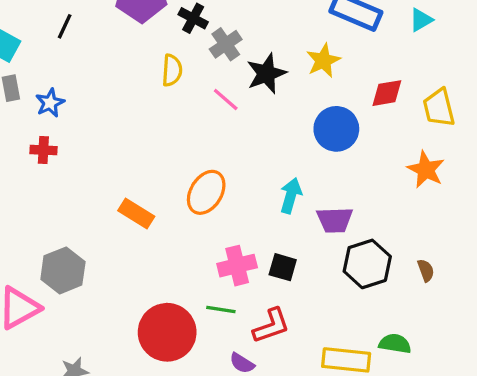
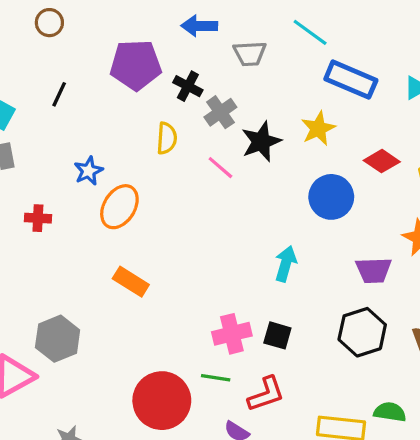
red diamond: (387, 93) -> (382, 161), turned 44
blue star: (50, 103) -> (88, 171), moved
orange ellipse: (206, 192) -> (119, 207), moved
purple trapezoid: (335, 220) -> (374, 270), moved

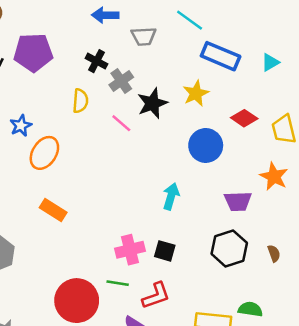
purple pentagon: (136, 65) -> (33, 52), moved

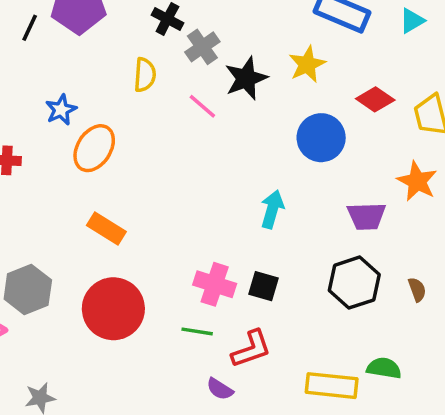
pink cross: (130, 250) -> (215, 284), turned 32
red circle: (77, 301) -> (113, 309), moved

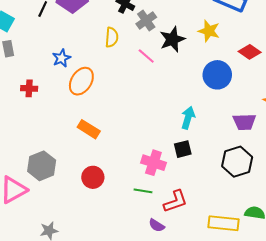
yellow star: (307, 64) -> (209, 31), turned -30
black square: (263, 286) -> (183, 149), moved, turned -30
red circle: (113, 309) -> (93, 177), size x0.6

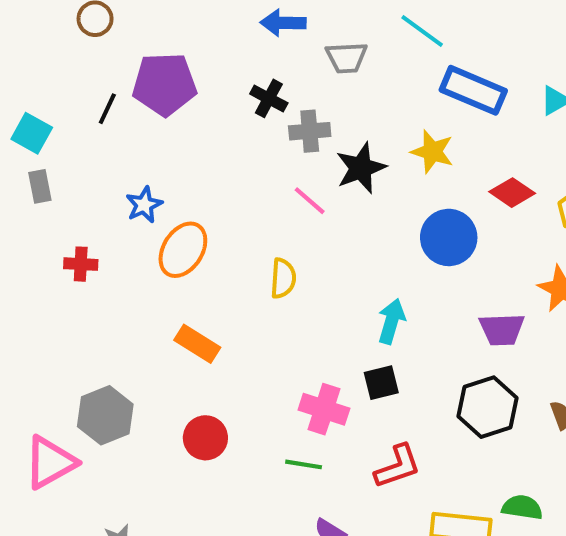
gray cross: (146, 20) -> (310, 131), turned 30
yellow semicircle: (112, 37) -> (283, 278), moved
red L-shape: (175, 201) -> (398, 466), moved

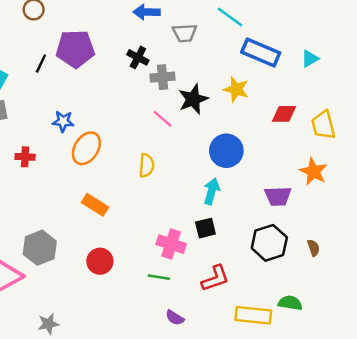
red diamond: (512, 193) -> (284, 114), turned -35
blue star: (144, 205) -> (63, 121), turned 30
blue circle: (449, 237) -> (226, 151), moved

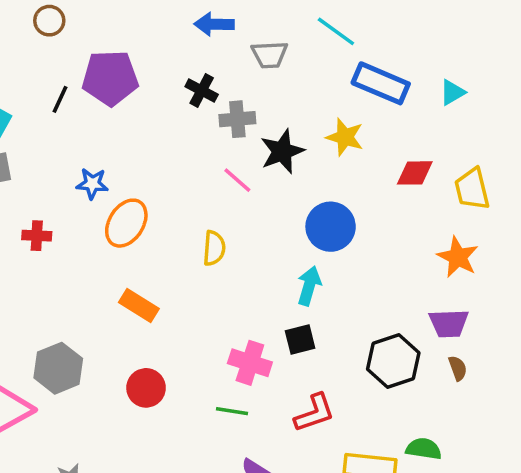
purple trapezoid: (278, 196) -> (449, 323), moved

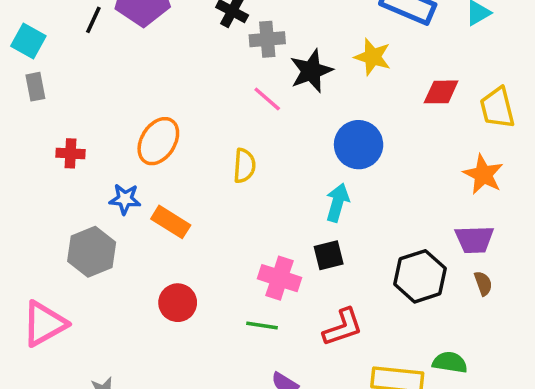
blue star: (92, 184) -> (125, 199), moved
gray hexagon: (58, 368) -> (92, 252), moved

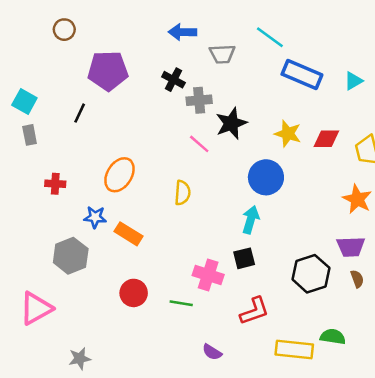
black line: (93, 20) -> (80, 113), moved
yellow star: (373, 57) -> (288, 134), moved
green line: (262, 326) -> (181, 303), moved

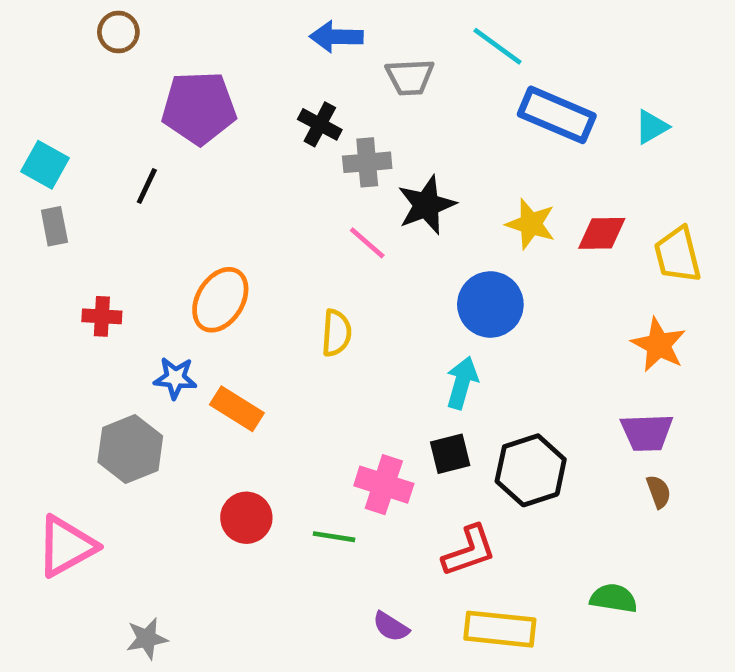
black hexagon: (311, 274) -> (531, 470), moved
yellow rectangle: (294, 349) -> (500, 629), moved

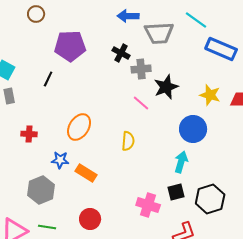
gray trapezoid: (410, 77) -> (159, 33), size x1.4
green line: (334, 537) -> (47, 227), moved

